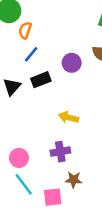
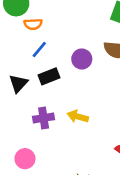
orange semicircle: (25, 30) -> (33, 24), turned -112
purple cross: (60, 152) -> (44, 118), moved

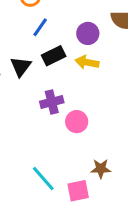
yellow arrow: (78, 116) -> (87, 62), moved
pink circle: (25, 159) -> (77, 122), moved

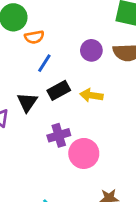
purple circle: (88, 33) -> (91, 50), moved
pink circle: (77, 122) -> (84, 153), size x1.4

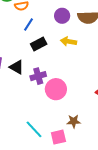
yellow arrow: (91, 95) -> (68, 41), moved
black triangle: (27, 102) -> (17, 67), moved, turned -35

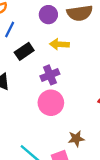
purple cross: (38, 76) -> (50, 75), moved

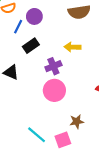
purple circle: (48, 15) -> (34, 16), moved
yellow arrow: (59, 44) -> (72, 47), moved

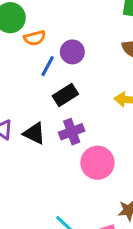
purple cross: (53, 66) -> (72, 132), moved

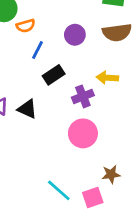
purple circle: (72, 52) -> (75, 35), moved
purple cross: (72, 132) -> (83, 96), moved

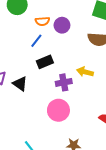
orange semicircle: (26, 26) -> (42, 21), moved
purple circle: (75, 35) -> (62, 25), moved

